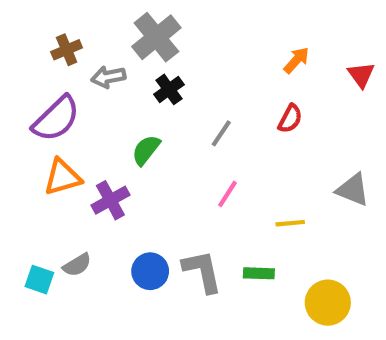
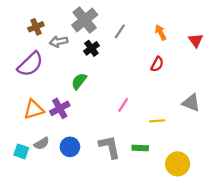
orange arrow: (296, 60) -> (161, 32), turned -70
gray line: (221, 133) -> (120, 31), moved
orange triangle: (62, 177) -> (34, 109), moved
blue circle: (150, 271) -> (70, 147), moved

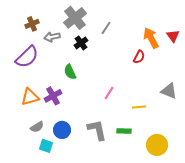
orange arrow: (161, 32) -> (151, 38), moved, size x1.5
green semicircle: (79, 81) -> (70, 72), turned -63
cyan square: (21, 151) -> (46, 146), moved

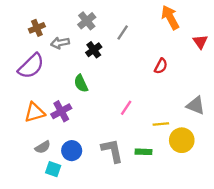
gray cross: (75, 18) -> (87, 21), size x0.7
orange arrow: (151, 38) -> (170, 17), moved
yellow circle: (157, 145) -> (182, 140), moved

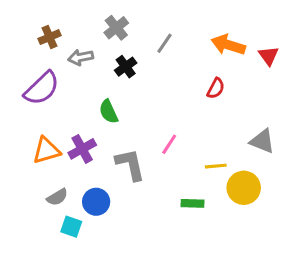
orange arrow: (170, 17) -> (228, 45), moved, turned -45
gray L-shape: (112, 151) -> (130, 164), moved

